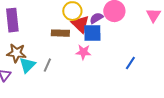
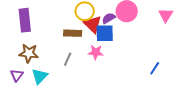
blue line: (130, 63) -> (155, 68), moved
cyan triangle: (27, 65) -> (40, 76), moved
gray line: (47, 65) -> (68, 59), moved

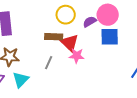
red triangle: (93, 24) -> (70, 43), moved
blue square: (105, 33) -> (110, 37), moved

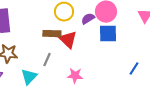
pink star: (77, 56) -> (75, 76), moved
cyan triangle: (21, 80) -> (29, 77), moved

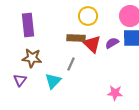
purple semicircle: (88, 19) -> (112, 43), moved
pink star: (75, 76) -> (115, 93), moved

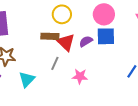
gray line: (71, 64) -> (55, 63), moved
pink star: (115, 93) -> (80, 76), moved

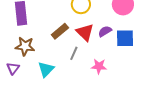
brown rectangle: (50, 36) -> (60, 31), moved, turned -42
blue square: (106, 36) -> (125, 38), moved

